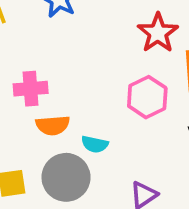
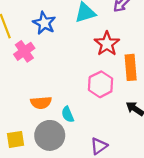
pink cross: (31, 89) -> (24, 51), moved, turned -30
cyan semicircle: (95, 144) -> (68, 114), turned 56

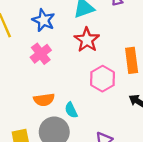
red star: (107, 44) -> (87, 40), moved
pink cross: (24, 51) -> (41, 54), moved

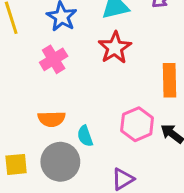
pink hexagon: (102, 79) -> (137, 124), moved

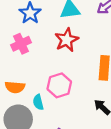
pink hexagon: (137, 124) -> (59, 85), moved

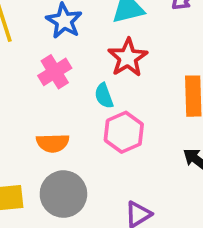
cyan semicircle: (38, 102) -> (104, 96), moved

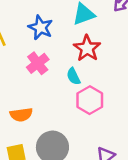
orange semicircle: (53, 143) -> (21, 115), moved

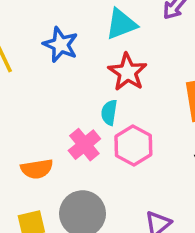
pink cross: (38, 63) -> (84, 145), moved
cyan semicircle: (73, 76) -> (109, 112), turned 36

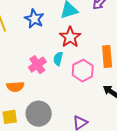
pink cross: (84, 145) -> (37, 65), moved
pink hexagon: (133, 146) -> (83, 71), moved

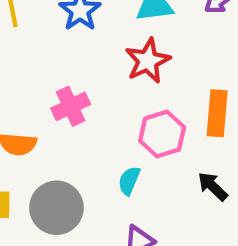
cyan semicircle: (58, 59) -> (129, 181), moved

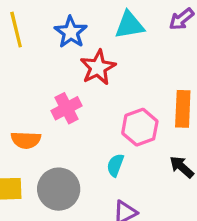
red star: (148, 61) -> (98, 67), moved

